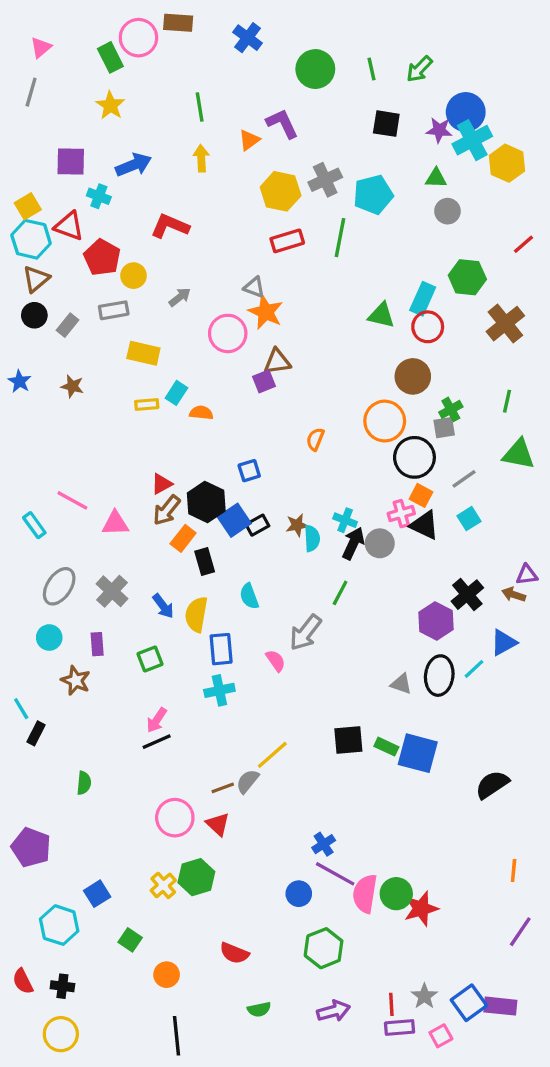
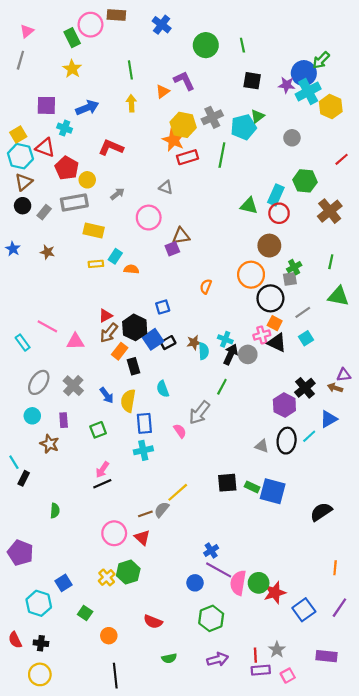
green arrow: (419, 69) -> (321, 60), moved
green triangle: (436, 178) -> (257, 116), moved, turned -40
gray rectangle: (114, 310) -> (74, 202), size x1.4
orange star: (266, 312) -> (173, 140), moved
blue square: (469, 1003) -> (304, 610), moved

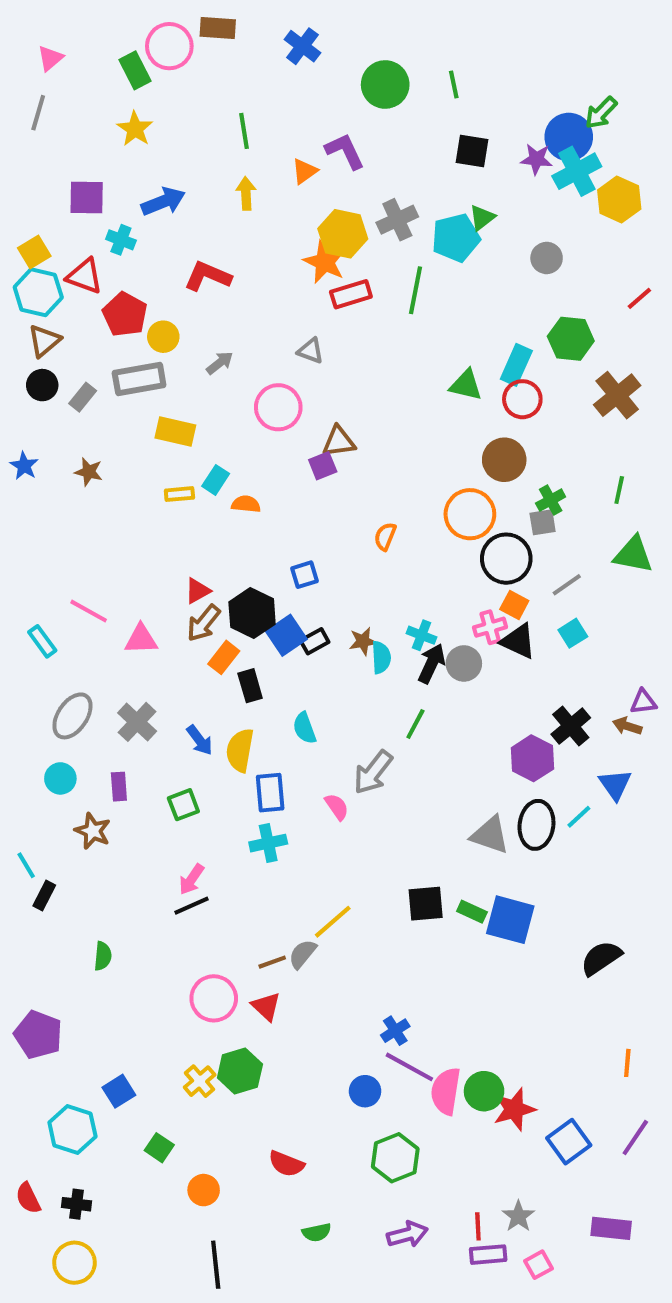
blue triangle: (329, 419) -> (615, 785), turned -36
gray triangle: (262, 446) -> (490, 835), size x1.5

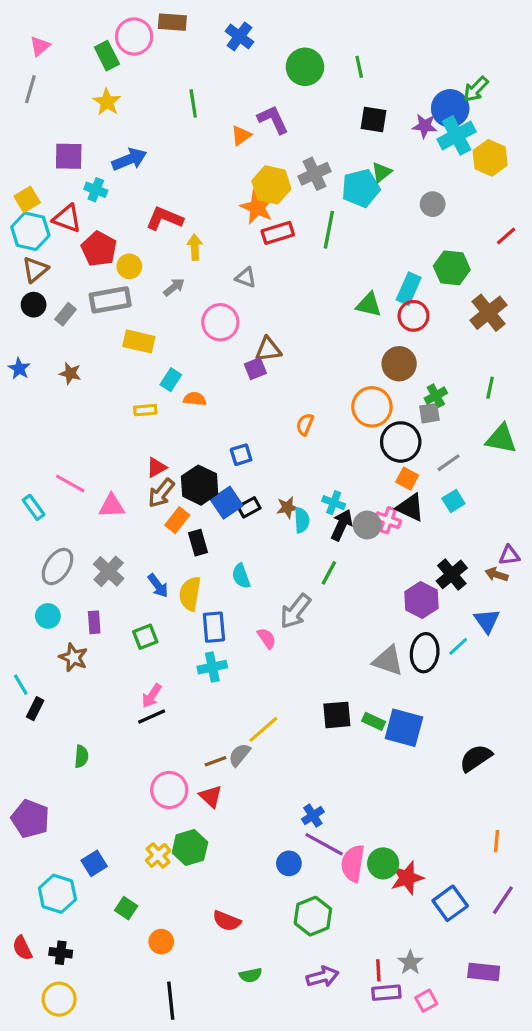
yellow arrow: (246, 193) -> (195, 247), moved
yellow rectangle: (179, 494) -> (145, 410), moved
pink cross: (490, 627) -> (388, 520), moved, turned 35

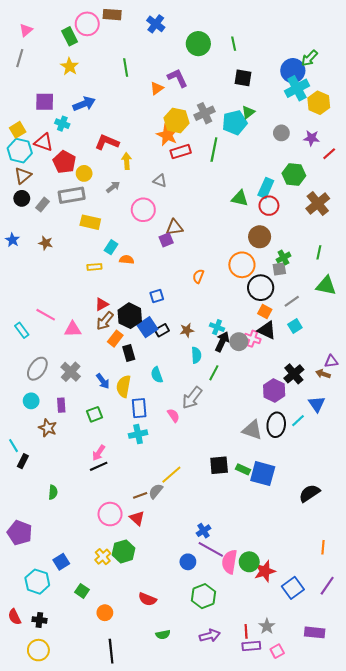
purple star: (425, 126) -> (312, 138), moved
cyan semicircle: (302, 520) -> (196, 355), moved

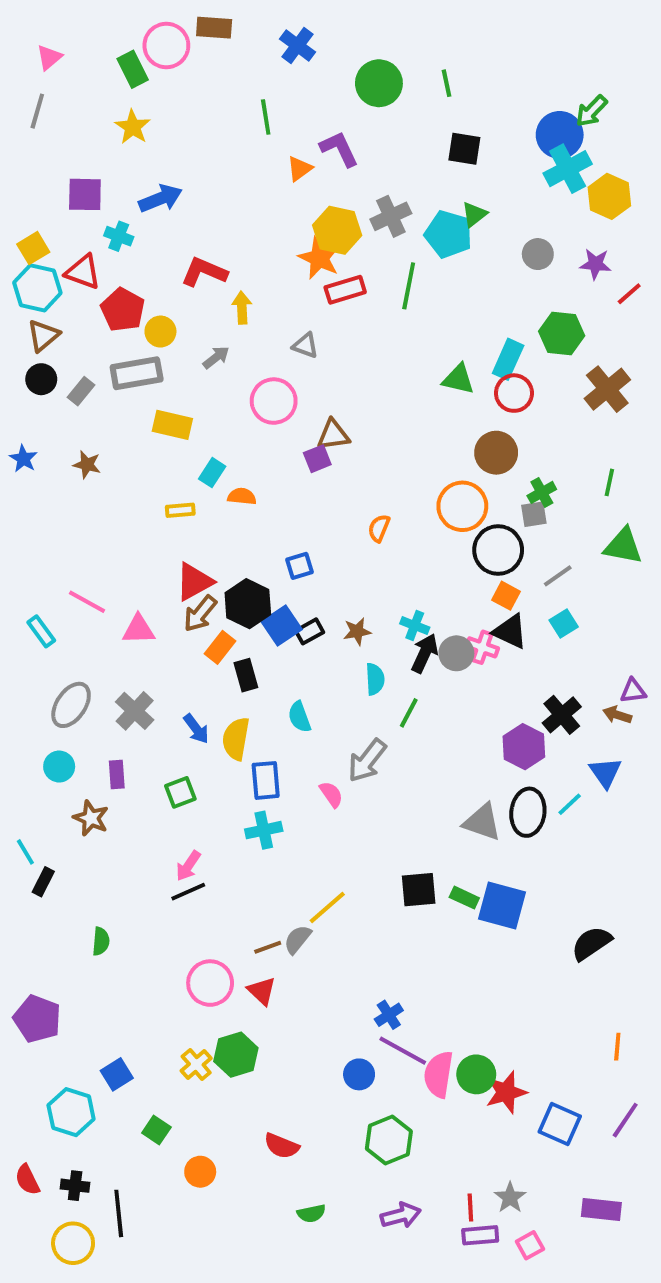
green line: (126, 68) -> (266, 117), moved
cyan pentagon: (235, 123) -> (448, 234), turned 30
red triangle: (102, 304) -> (194, 582), size x1.5
blue square: (293, 588) -> (560, 1124), turned -30
black line: (111, 651) -> (119, 1213), moved

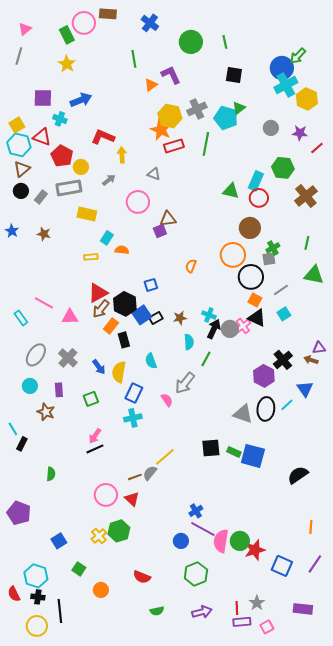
pink cross: (482, 647) -> (243, 326), turned 35
blue rectangle: (266, 780) -> (134, 393), turned 30
cyan hexagon: (71, 1112) -> (36, 576), moved

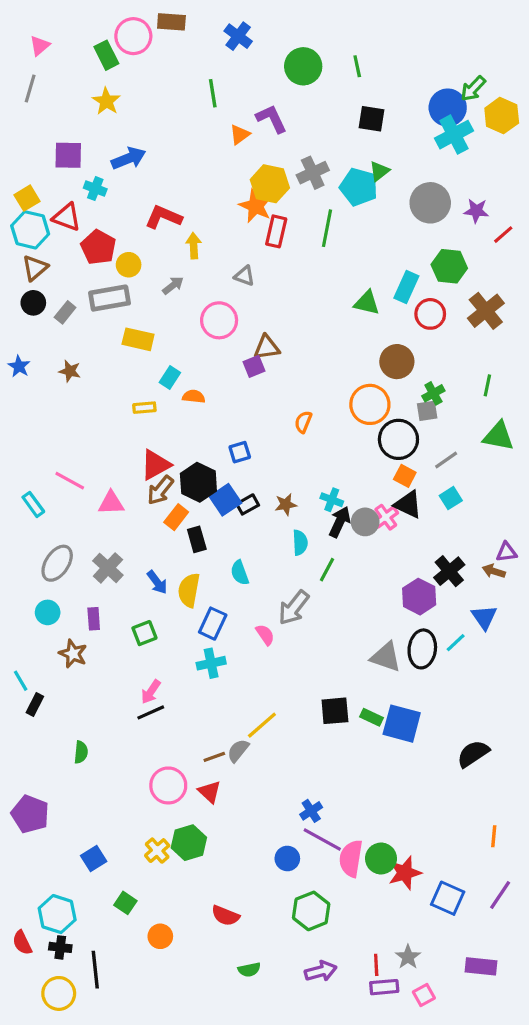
yellow hexagon: (307, 99) -> (502, 116), moved
gray circle: (271, 128) -> (430, 203), size x1.6
red rectangle: (174, 146) -> (276, 231), turned -60
red circle: (259, 198) -> (430, 314), moved

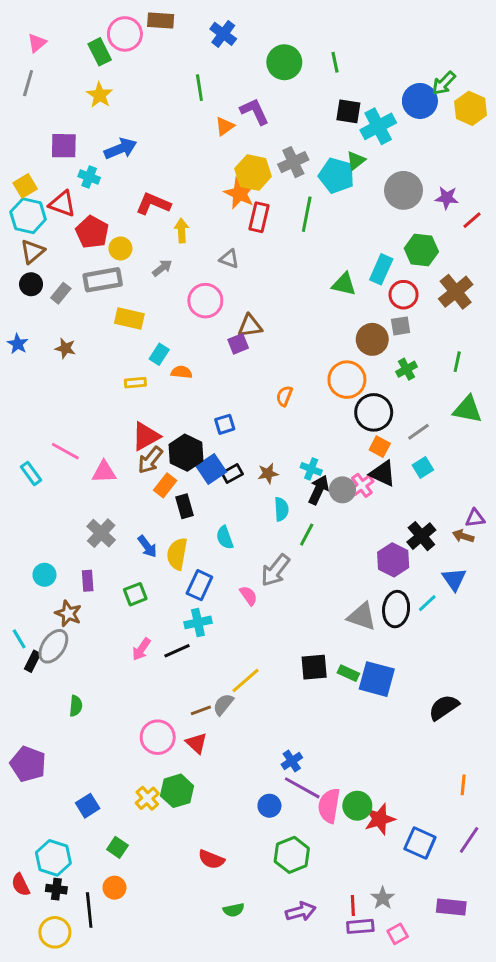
cyan cross: (454, 135) -> (378, 126), moved
gray square: (427, 411) -> (401, 326), moved
gray ellipse: (57, 563) -> (53, 646), moved
black line: (151, 712) -> (177, 651), moved
orange circle: (160, 936) -> (114, 888), moved

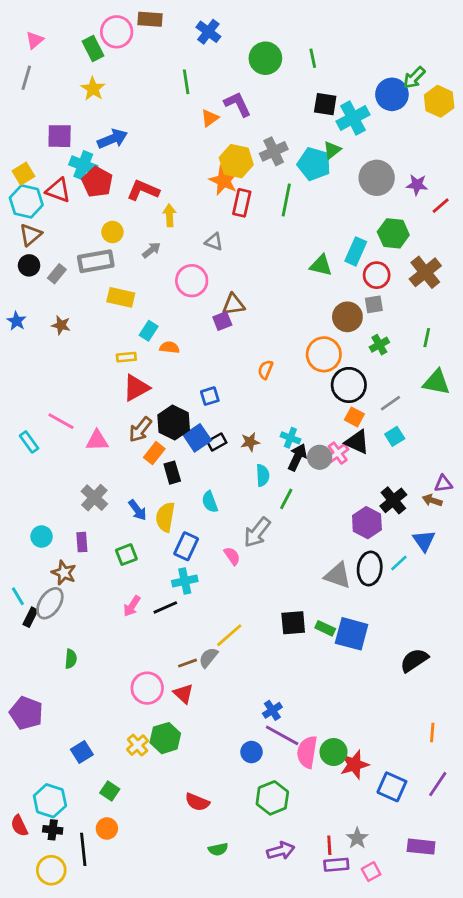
cyan cross: (89, 177) -> (83, 165), size x1.4
red pentagon: (92, 232) -> (97, 182), moved
red triangle: (146, 436) -> (136, 388), moved

